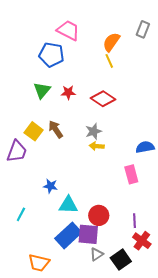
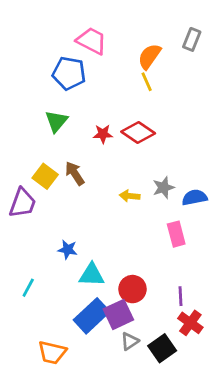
red star: (68, 92) -> (103, 134), moved
gray star: (93, 131) -> (164, 188), moved
purple square: (88, 234) -> (118, 314), turned -30

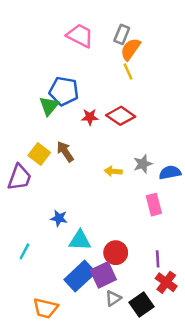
gray rectangle: (192, 39) -> (122, 34), moved
blue pentagon: (69, 73) -> (64, 91), moved

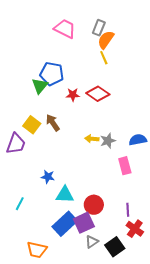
gray star: (143, 164) -> (108, 141), moved

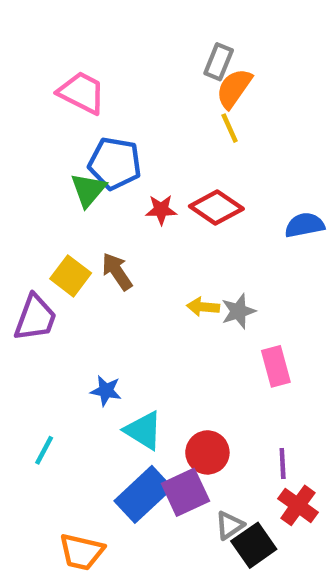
pink trapezoid: (65, 29) -> (82, 93), moved
blue semicircle: (138, 140) -> (305, 225), moved
cyan triangle: (65, 195) -> (143, 430), turned 30
gray triangle: (92, 242) -> (230, 525), moved

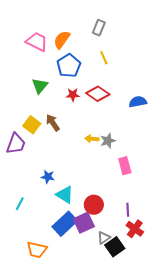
orange semicircle: (234, 88) -> (62, 40), moved
blue pentagon: (115, 163) -> (69, 66), moved, turned 30

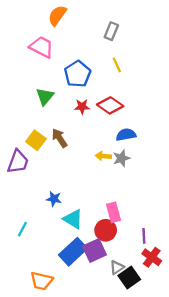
orange semicircle: (62, 40) -> (57, 15), moved
blue semicircle: (138, 102) -> (126, 135), moved
pink rectangle: (125, 166) -> (114, 212), moved

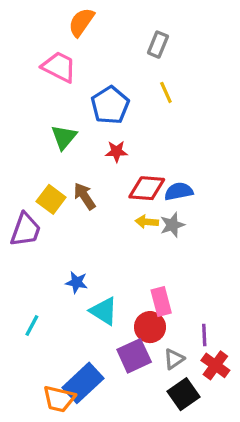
red diamond: (110, 105) -> (147, 188), moved, turned -30
blue rectangle: (73, 252) -> (83, 383), moved
gray triangle: (117, 267) -> (174, 359), moved

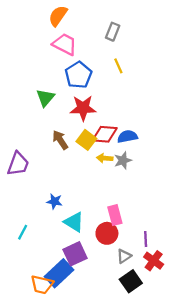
pink trapezoid: (59, 67) -> (65, 44), moved
red star: (116, 151) -> (83, 108), size x1.6
yellow square: (51, 199) -> (86, 140), moved
purple square: (134, 356) -> (75, 254), moved

